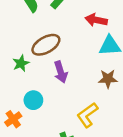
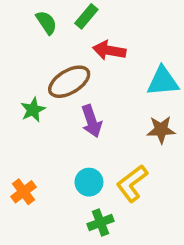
red arrow: (96, 20) -> (109, 50), moved
cyan circle: (33, 100) -> (89, 182), moved

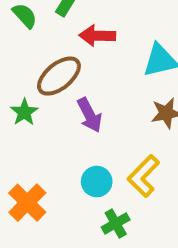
orange cross: (23, 192) -> (27, 203), size x1.4

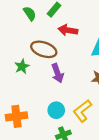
brown ellipse: (59, 76) -> (44, 49), turned 50
orange cross: (27, 203) -> (17, 116), turned 30

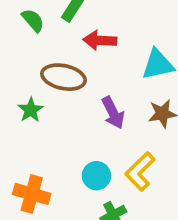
purple arrow: (58, 73) -> (113, 113), moved
orange cross: (17, 116) -> (32, 194), turned 30

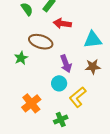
cyan circle: (96, 176) -> (59, 83), moved
orange cross: (32, 194) -> (31, 103), moved, turned 30

